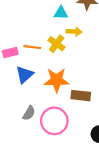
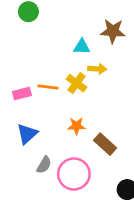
blue triangle: (25, 75) -> (27, 134), moved
orange star: (57, 80) -> (76, 126), size x0.6
brown rectangle: (81, 96) -> (105, 144), turned 36

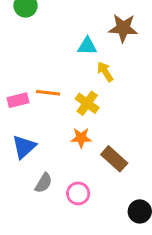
yellow arrow: (97, 69) -> (105, 72), turned -126
yellow cross: (76, 83) -> (87, 103), moved
pink circle: (74, 174) -> (78, 193), size x0.6

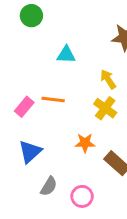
cyan triangle: (87, 46) -> (66, 55), moved
pink rectangle: (18, 100) -> (24, 107), turned -36
yellow cross: (87, 103) -> (105, 108), moved

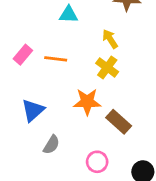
pink rectangle: (24, 107) -> (23, 55), moved
orange star: (85, 143) -> (87, 102), size x1.4
pink circle: (82, 196) -> (97, 162), moved

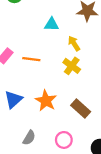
cyan triangle: (69, 15) -> (51, 24), moved
orange star: (87, 102) -> (46, 101), moved, turned 30
gray semicircle: (51, 145) -> (29, 138), moved

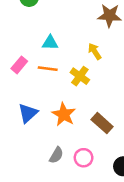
cyan triangle: (51, 24) -> (50, 43), moved
yellow cross: (72, 66) -> (80, 76), moved
gray semicircle: (29, 138) -> (56, 155), moved

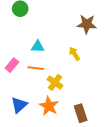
yellow cross: (80, 76) -> (55, 82), moved
brown rectangle: (102, 123) -> (81, 113), turned 30

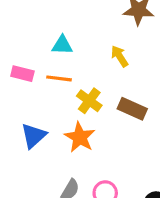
pink rectangle: (12, 65) -> (22, 74), turned 64
brown rectangle: (81, 113) -> (132, 109), moved, turned -48

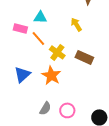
pink rectangle: (22, 74) -> (20, 28), moved
orange line: (59, 78) -> (38, 38), turned 42

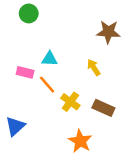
blue triangle: (22, 74) -> (15, 126), moved
orange star: (51, 75) -> (80, 141), moved

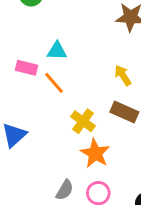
yellow arrow: (94, 67) -> (123, 75), moved
yellow cross: (70, 102) -> (83, 121), moved

